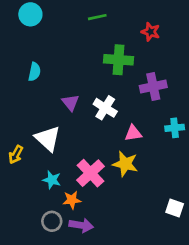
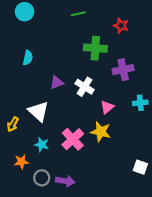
purple triangle: (70, 102) -> (57, 82), turned 48
pink triangle: (133, 133) -> (107, 107), turned -32
orange star: (72, 200) -> (21, 162), moved

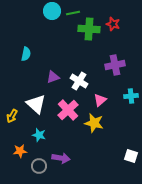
cyan circle: (25, 12) -> (52, 11), moved
green cross: (95, 48) -> (89, 29), moved
pink cross: (73, 139) -> (68, 110), moved
purple arrow: (65, 181) -> (61, 158), moved

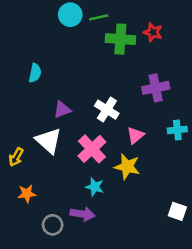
purple triangle: (53, 77) -> (62, 110), moved
cyan star: (39, 135) -> (95, 187), moved
orange star: (20, 151) -> (27, 194), moved

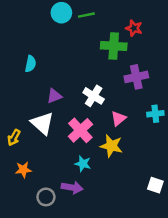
green cross: (120, 39) -> (114, 46), moved

